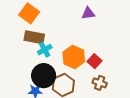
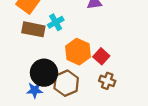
cyan cross: (45, 50) -> (56, 22), moved

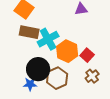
cyan cross: (56, 22) -> (48, 39), moved, size x1.5
brown cross: (107, 81) -> (92, 76), turned 32

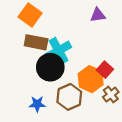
orange hexagon: (67, 51) -> (91, 79), moved
black circle: (38, 69) -> (50, 67), moved

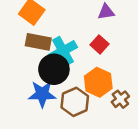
red square: (105, 70) -> (100, 44), moved
blue star: (37, 104) -> (42, 94), moved, size x1.5

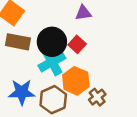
cyan cross: (63, 51) -> (52, 62), moved
black circle: (54, 69) -> (52, 42), moved

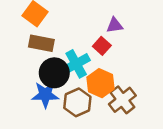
purple triangle: (83, 13) -> (115, 25), moved
black circle: (52, 42) -> (54, 73), moved
brown cross: (97, 97) -> (122, 100), size x1.5

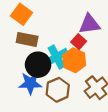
purple triangle: (115, 25) -> (90, 24), size x1.5
orange hexagon: (100, 83) -> (74, 60), moved

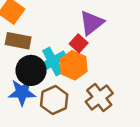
purple triangle: (90, 24) -> (92, 23), turned -30

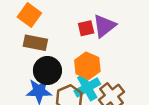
red square: (79, 43) -> (86, 28), moved, turned 35
cyan cross: (53, 61) -> (87, 87), moved

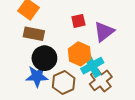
purple triangle: (104, 26) -> (104, 32), moved
cyan cross: (87, 87) -> (92, 66), moved

